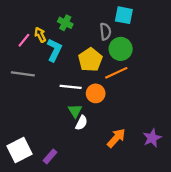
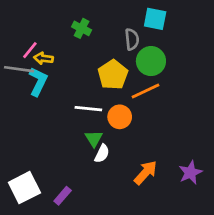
yellow arrow: (40, 35) -> (43, 58), moved, turned -56
cyan L-shape: (54, 50) -> (38, 81), moved
gray line: (23, 74) -> (19, 69), moved

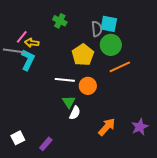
cyan square: (155, 19) -> (109, 24), moved
orange line: (146, 91) -> (120, 67), moved
white square: (24, 188) -> (18, 138), size x0.6

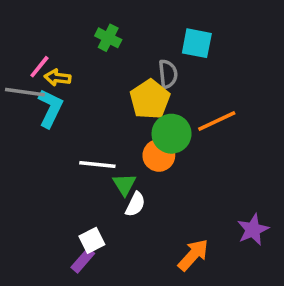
gray semicircle: (97, 29) -> (168, 74), moved
green circle: (111, 45) -> (172, 134), moved
white line: (65, 80) -> (97, 164), moved
orange arrow: (107, 127) -> (193, 255), moved
white square: (18, 138) -> (92, 240), moved

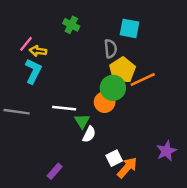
gray line: (25, 92) -> (17, 112), moved
yellow pentagon: (150, 99) -> (122, 70), moved
white square: (92, 240) -> (114, 158), moved

